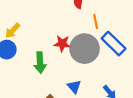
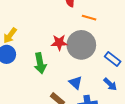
orange line: (96, 22) -> (89, 18), turned -56
blue rectangle: (114, 44) -> (113, 59), moved, size x0.7

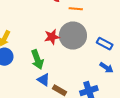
blue triangle: (76, 83) -> (44, 80), moved

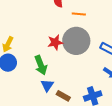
blue triangle: (44, 80) -> (47, 85), turned 32

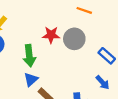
gray circle: (76, 41) -> (74, 39), size x0.7

